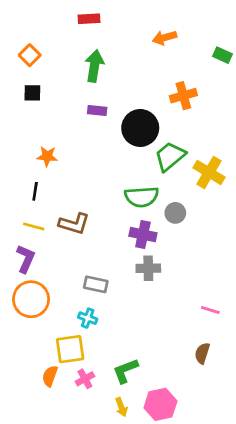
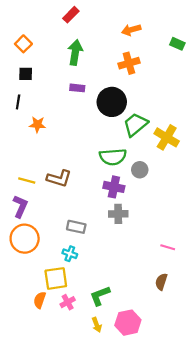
red rectangle: (89, 19) -> (71, 15), turned -42
orange cross: (183, 96) -> (129, 63), moved
black line: (35, 191) -> (18, 102), moved

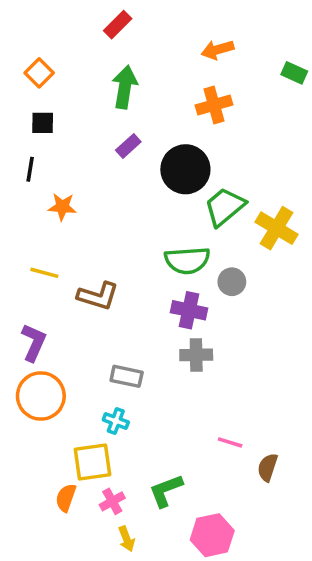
purple rectangle: (77, 88) -> (128, 146), turned -48
yellow line: (27, 181) -> (44, 273), moved
pink line: (168, 247) -> (230, 442), moved
yellow arrow: (97, 325) -> (127, 539), moved

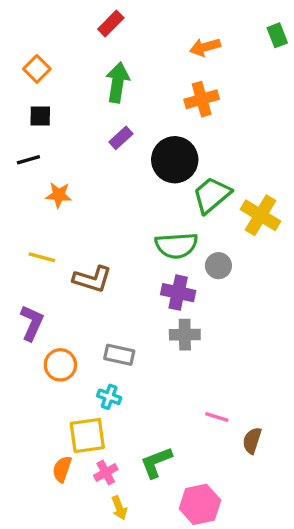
green rectangle: (294, 73) -> (277, 35), moved, turned 45
black line: (30, 169) -> (28, 160), turned 65
orange circle: (41, 396) -> (60, 365), moved, size x0.7

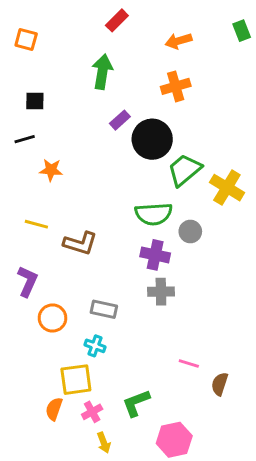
red rectangle: (111, 24) -> (117, 20), moved
orange square: (37, 69) -> (26, 39), moved, turned -30
purple rectangle: (121, 138) -> (120, 120), moved

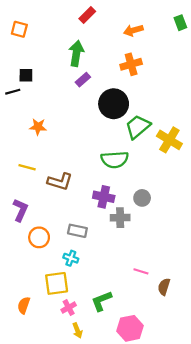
purple rectangle: (120, 120) -> (83, 80), moved
black line: (25, 139) -> (13, 92), moved
gray circle: (190, 232) -> (142, 198), moved
purple cross: (155, 255) -> (104, 197), moved
orange semicircle: (54, 409) -> (24, 305), moved

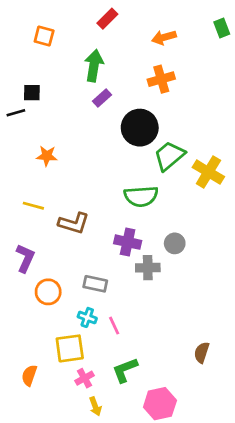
orange square: (19, 29) -> (44, 36), moved
pink line: (141, 271) -> (114, 326), moved, turned 48

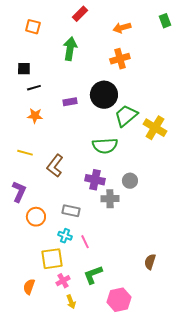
purple rectangle: (102, 98) -> (70, 102), moved, turned 32
black line: (16, 113) -> (34, 88), moved
brown L-shape: (74, 223) -> (55, 166), turned 110
orange semicircle: (29, 375) -> (29, 287), moved

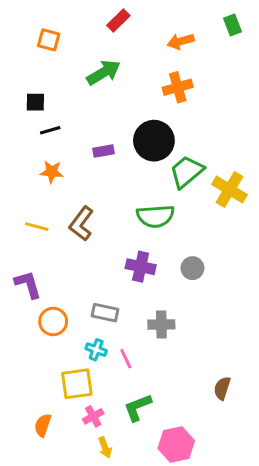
green rectangle: (165, 21) -> (233, 25), moved
green arrow: (70, 49) -> (104, 72), turned 50
brown L-shape: (55, 166) -> (81, 224), moved
purple L-shape: (19, 192) -> (28, 284), turned -40
gray cross: (110, 199) -> (161, 324), moved

